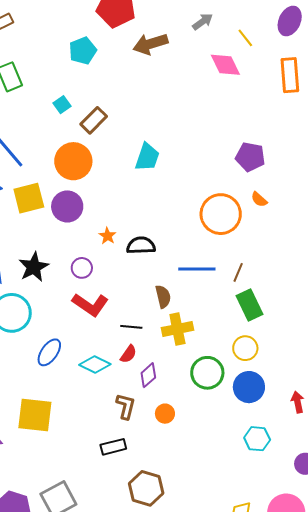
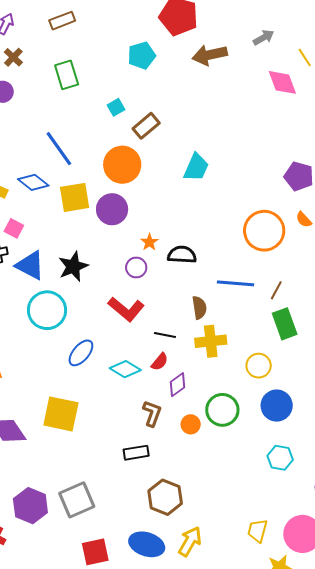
purple circle: (82, 268) -> (136, 267), moved
yellow circle: (245, 348) -> (259, 366), moved
green circle: (207, 373) -> (222, 410), moved

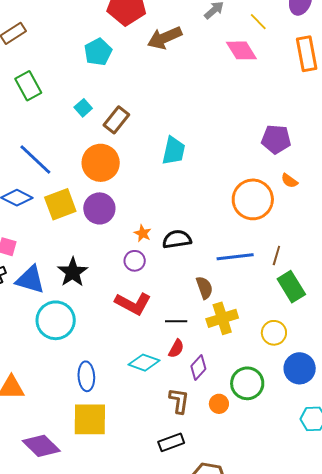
blue ellipse: (81, 353) -> (86, 376), moved, turned -32

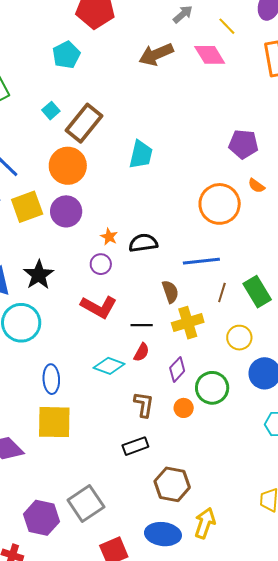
brown arrow: (165, 38) -> (156, 54), moved
brown rectangle: (116, 120) -> (84, 123), size x1.4
brown line: (276, 256) -> (222, 293), moved
purple diamond: (198, 367) -> (177, 369), moved

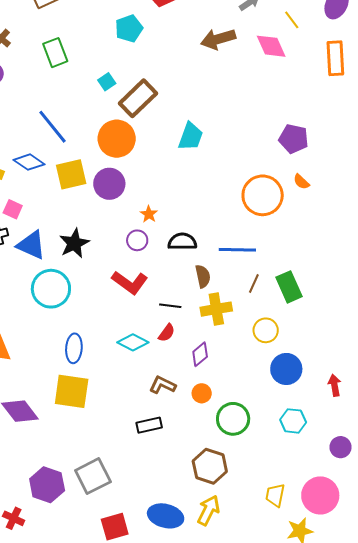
black semicircle: (143, 243) -> (182, 242), moved
green circle: (212, 388) -> (233, 419), moved
brown L-shape: (144, 404) -> (162, 385), turned -80
brown hexagon: (172, 484) -> (210, 466), moved

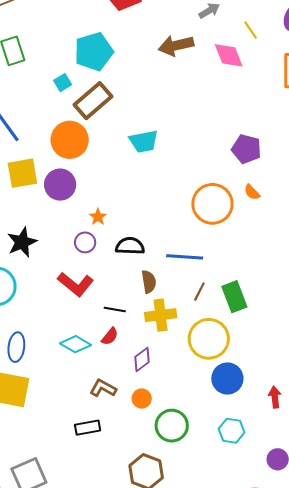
cyan pentagon: (129, 28) -> (94, 52), moved, size x1.4
cyan trapezoid: (191, 136) -> (144, 141), turned 56
yellow circle: (266, 330) -> (209, 339), size x1.6

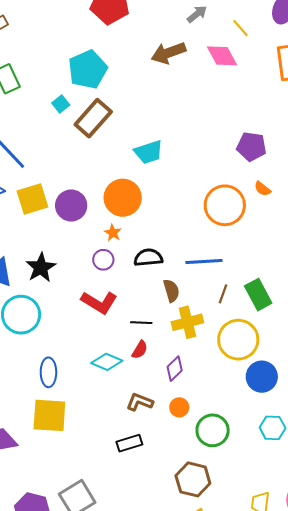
orange circle: (70, 140) -> (123, 198), moved

